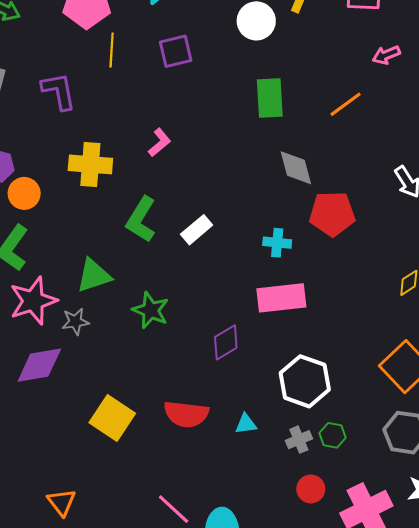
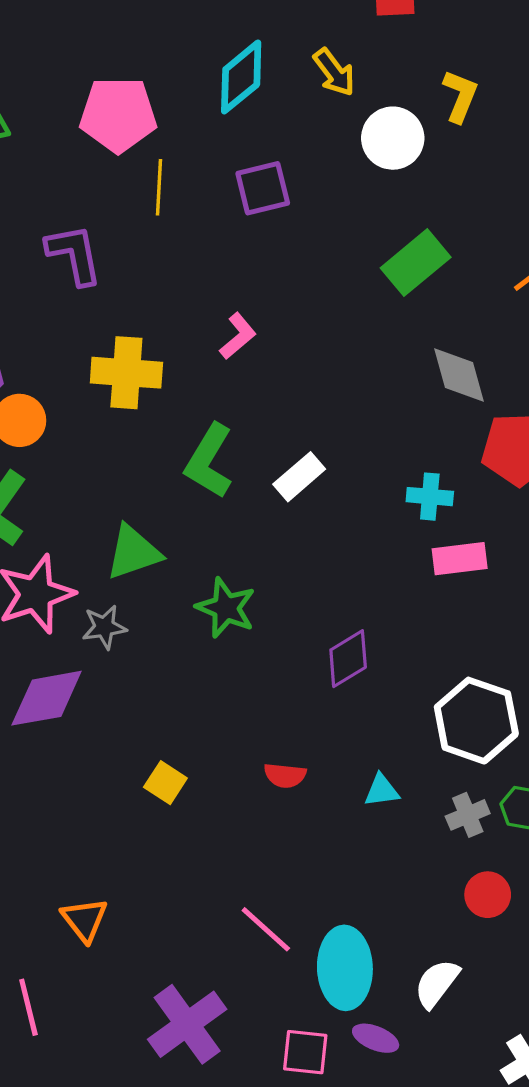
green rectangle: (270, 98) -> (416, 263), turned 54
pink rectangle: (281, 298) -> (460, 559), moved, size x0.7
red semicircle: (186, 414) -> (285, 775), size x0.6
yellow square: (112, 418) -> (165, 783), size x0.6

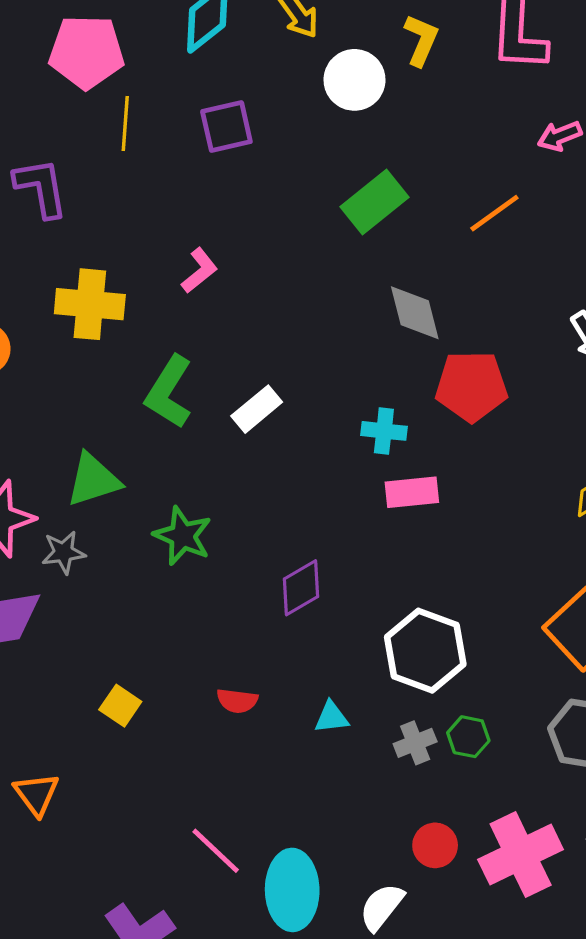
red circle: (488, 895) -> (435, 845), moved
orange triangle: (84, 920) -> (36, 794), moved

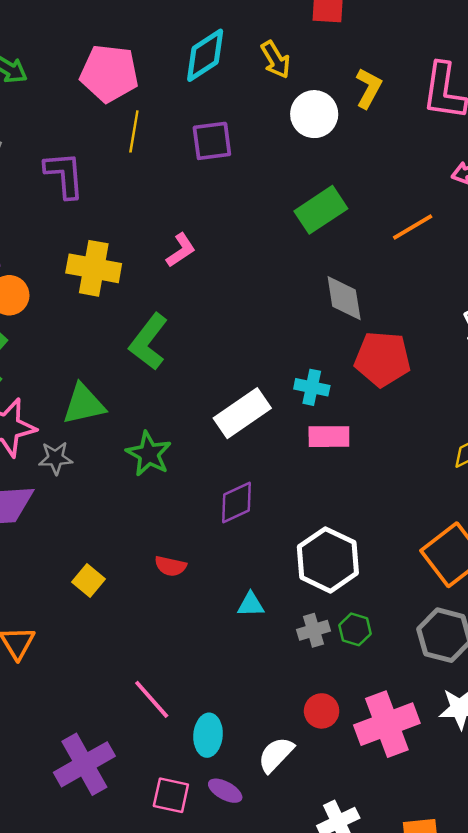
white rectangle: (257, 409) -> (242, 413), moved, size x1.4
red semicircle: (237, 701) -> (170, 566), moved
cyan ellipse: (292, 890) -> (208, 735), size x0.7

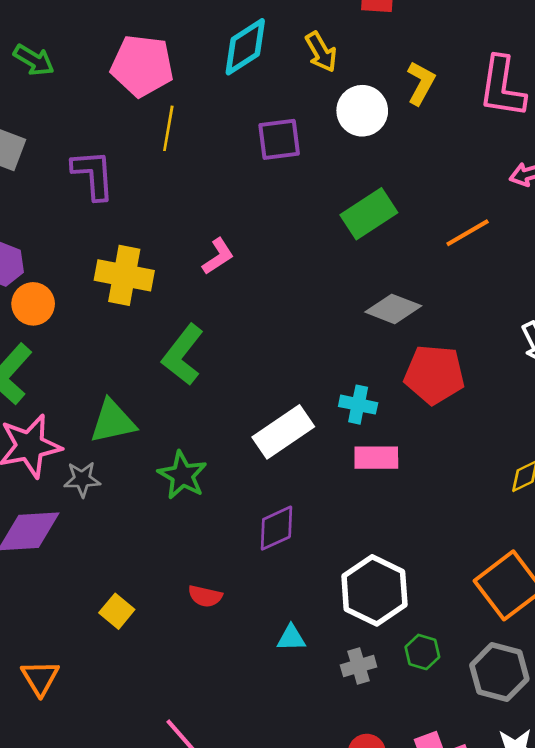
purple square: (212, 141) -> (279, 139), moved
gray diamond: (344, 298) -> (393, 309), turned -60
green hexagon: (355, 629) -> (422, 652), moved

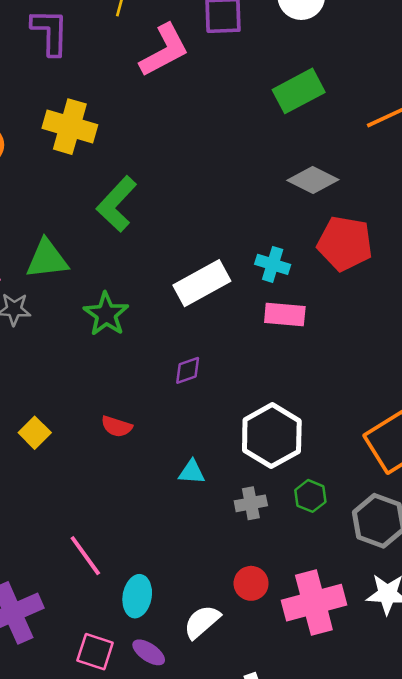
pink L-shape: (218, 256) -> (164, 50), moved, size x1.6
purple diamond: (276, 528) -> (188, 370), size x0.7

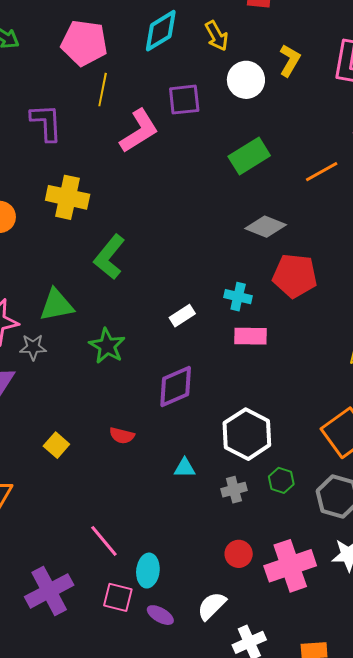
white rectangle: (202, 283) -> (182, 316), size x0.6
purple diamond: (188, 370) -> (176, 386), size x1.8
white semicircle: (202, 622) -> (212, 606), moved
pink square: (95, 652) -> (118, 597), moved

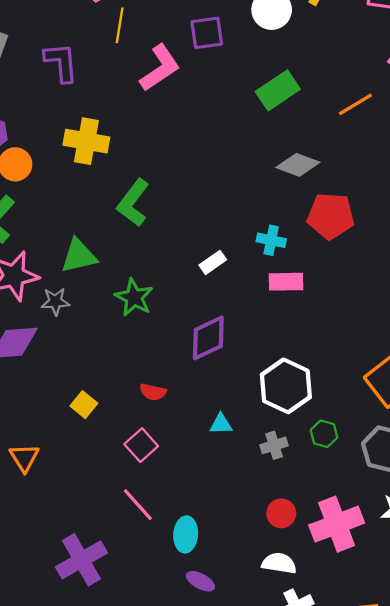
pink square: (118, 597) -> (141, 445), moved, turned 36
white semicircle: (212, 606) -> (279, 563), moved, turned 56

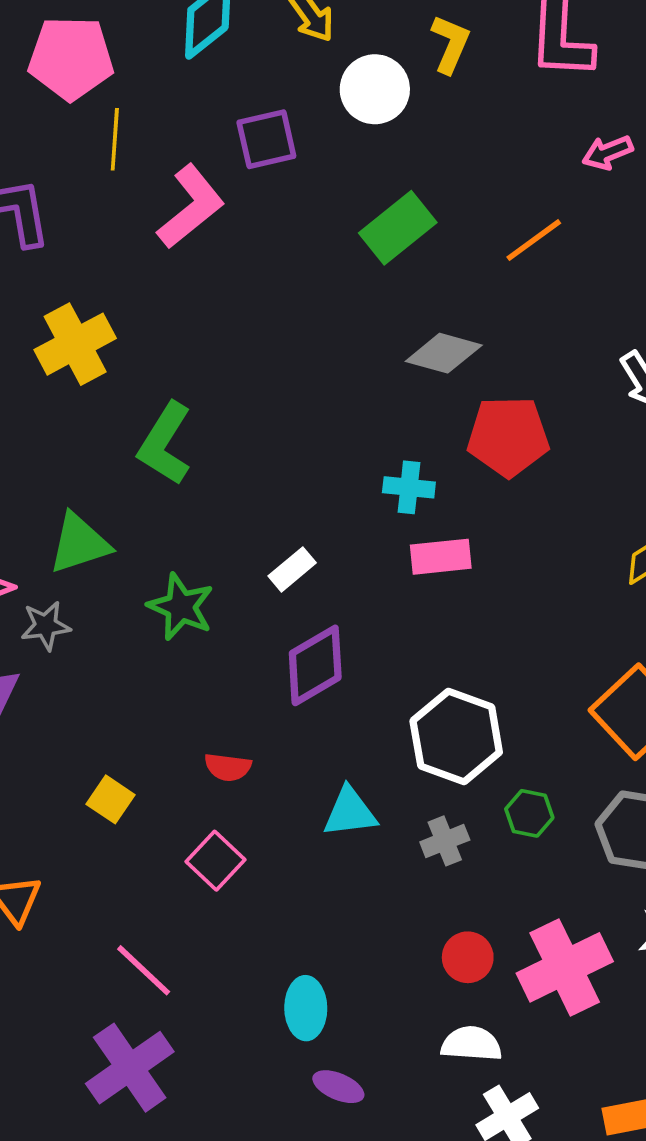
yellow cross: (86, 141) -> (75, 344), turned -33
white rectangle: (213, 262) -> (292, 569), moved
cyan triangle: (221, 424) -> (350, 812), size x1.4
pink line: (138, 505) -> (144, 970), moved

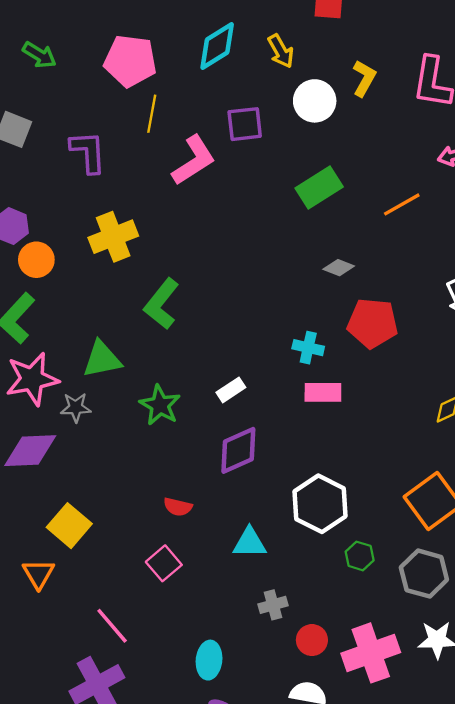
gray diamond: (444, 353) -> (339, 268), size x0.7
yellow square: (110, 799) -> (69, 526), moved, size x1.5
gray cross: (445, 841) -> (273, 605), moved

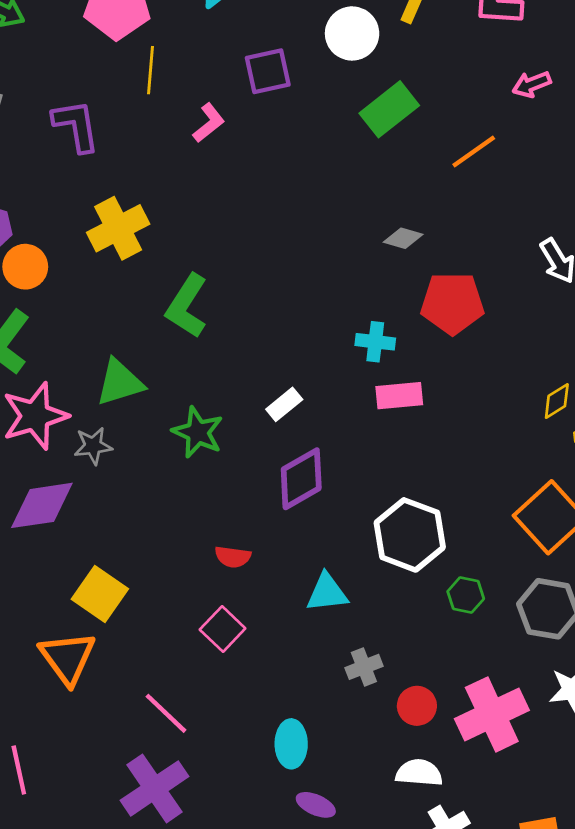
pink L-shape: (194, 160) -> (209, 123), size x0.6
green rectangle: (319, 187) -> (389, 109), moved
orange triangle: (38, 574) -> (68, 658), size x1.4

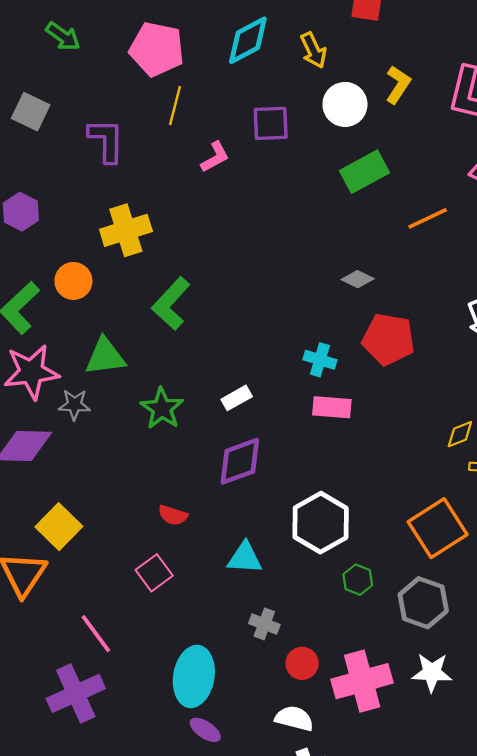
orange circle: (25, 267) -> (73, 281), moved
gray cross: (364, 667) -> (264, 624), turned 32
cyan ellipse: (291, 744) -> (194, 676), size x1.5

